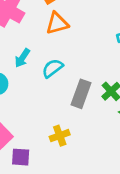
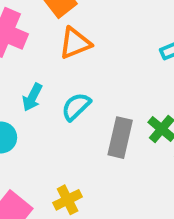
yellow cross: (60, 136) -> (68, 200), moved

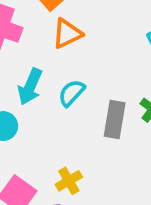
cyan arrow: (32, 97) -> (30, 87), size x1.4

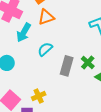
cyan arrow: (30, 87) -> (24, 32), moved

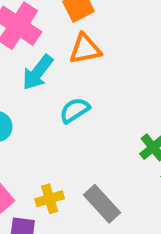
gray rectangle: (67, 66) -> (102, 204), moved, turned -66

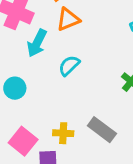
yellow cross: (50, 199) -> (63, 133), turned 30

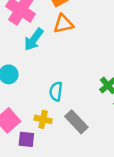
cyan semicircle: (69, 65) -> (56, 91), moved, turned -48

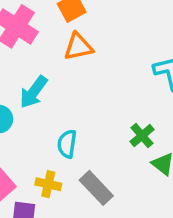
cyan arrow: (34, 39) -> (34, 92), moved

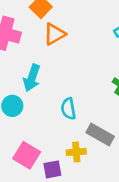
yellow cross: (48, 184) -> (76, 152), moved

